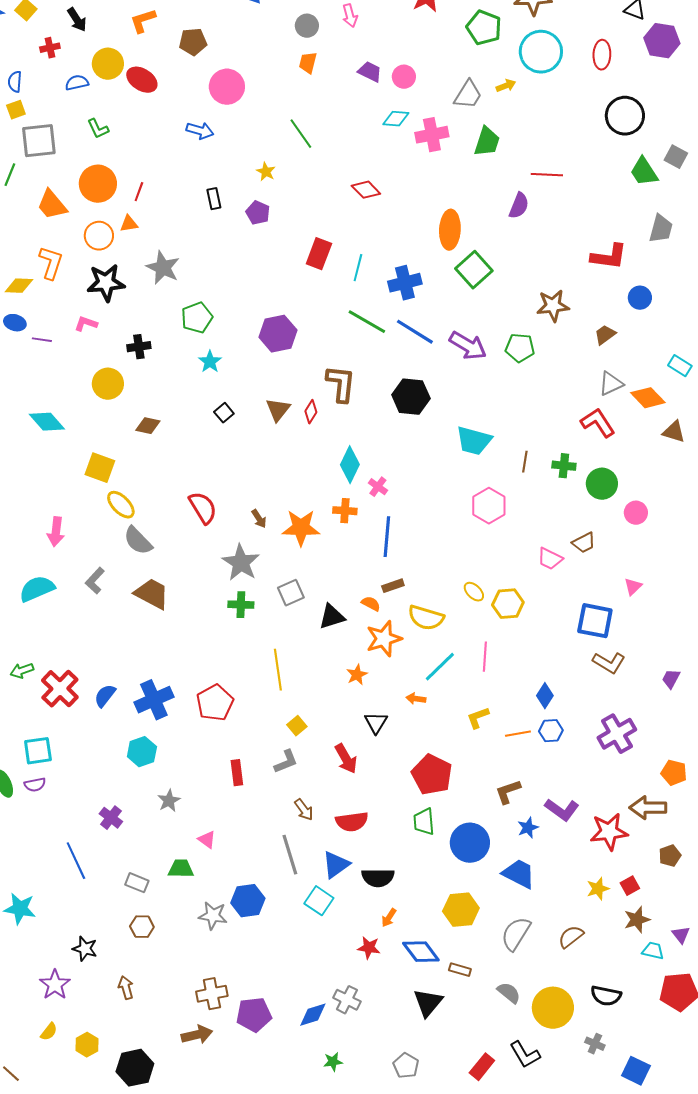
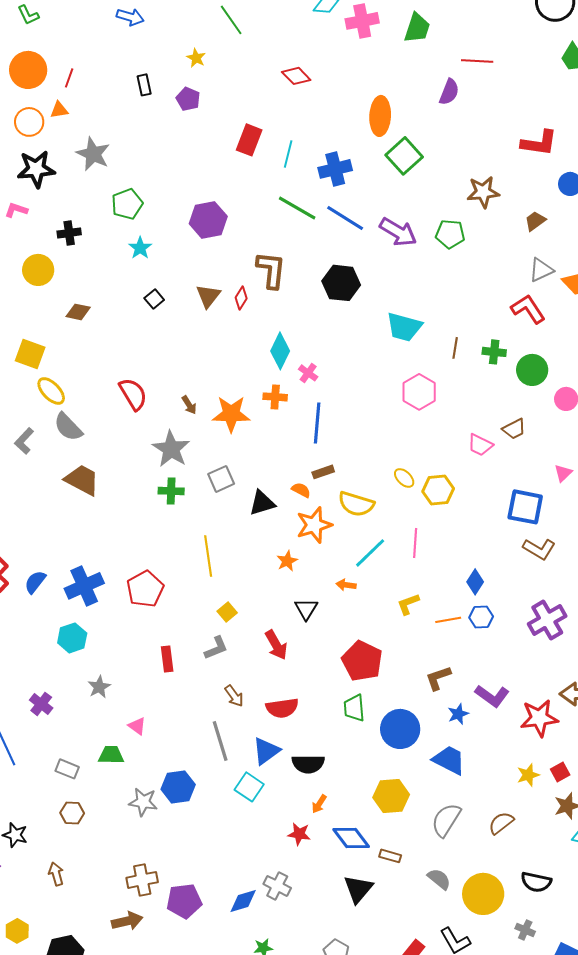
gray L-shape: (95, 581) -> (24, 441), moved

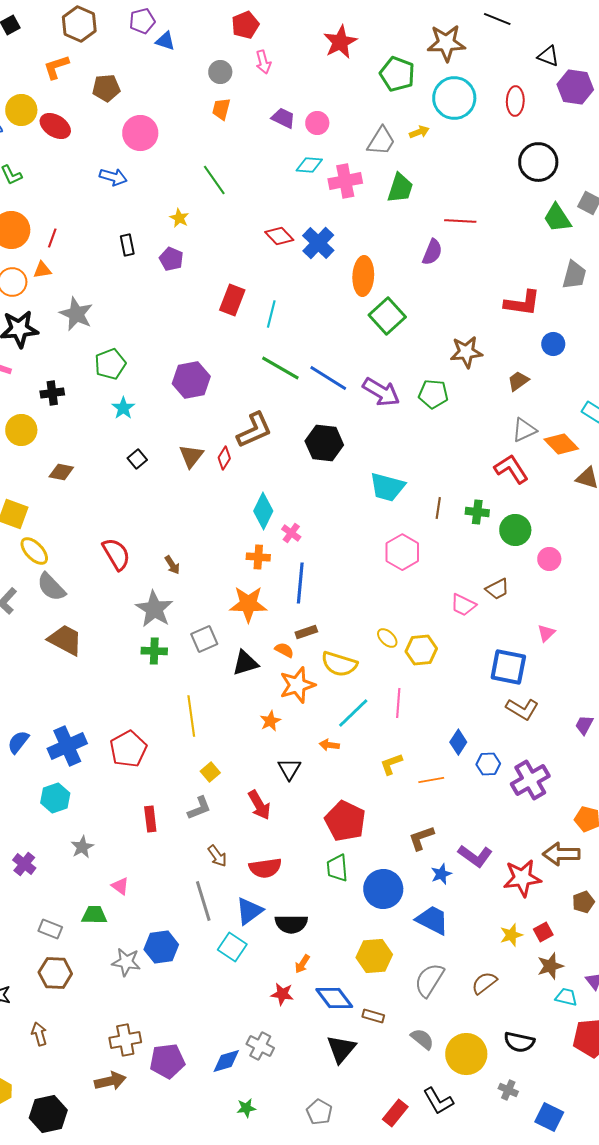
blue cross: (335, 169) -> (318, 243), moved, turned -32
brown L-shape: (271, 270) -> (254, 430), turned 60
orange star: (231, 414) -> (248, 604), moved
blue hexagon: (481, 617) -> (488, 764), moved
brown hexagon: (72, 813) -> (55, 973), size x1.4

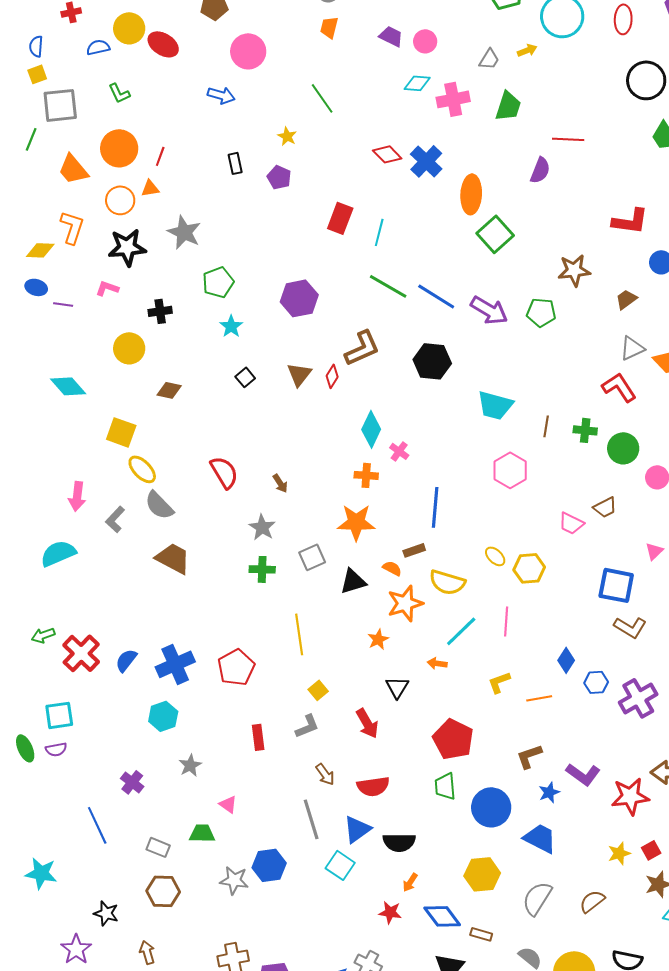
gray trapezoid: (381, 141) -> (489, 59), size x0.7
blue line: (300, 583) -> (435, 507), moved
gray star: (154, 609) -> (262, 527), size x0.7

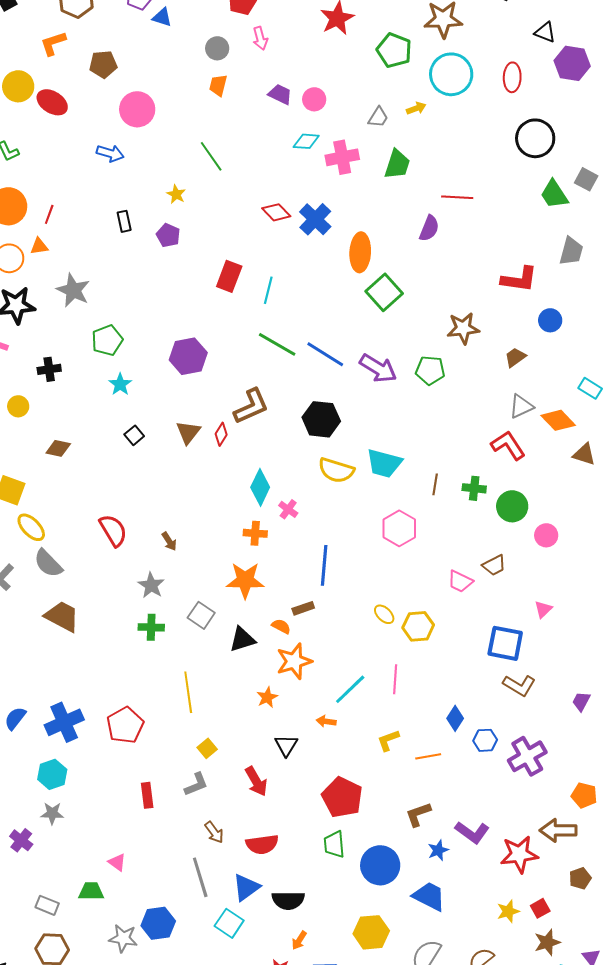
yellow circle: (129, 348) -> (18, 406), size x0.7
gray square: (312, 557) -> (201, 615), turned -32
yellow semicircle: (447, 582) -> (336, 470), moved
gray star: (190, 765) -> (52, 813), moved, turned 30

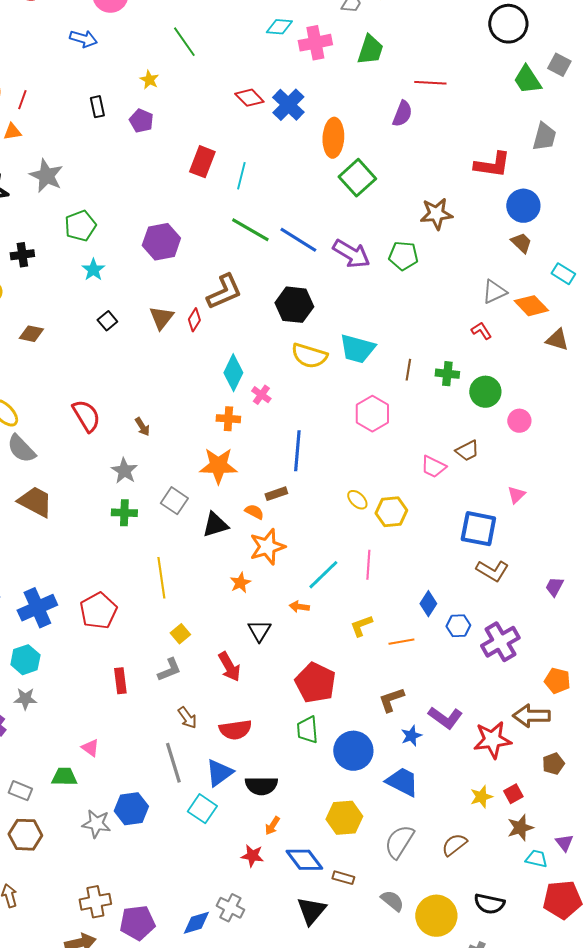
blue circle: (550, 320) -> (523, 206), size x1.4
brown trapezoid: (515, 357) -> (521, 243), moved, turned 80
red L-shape: (508, 445) -> (481, 331), size x0.6

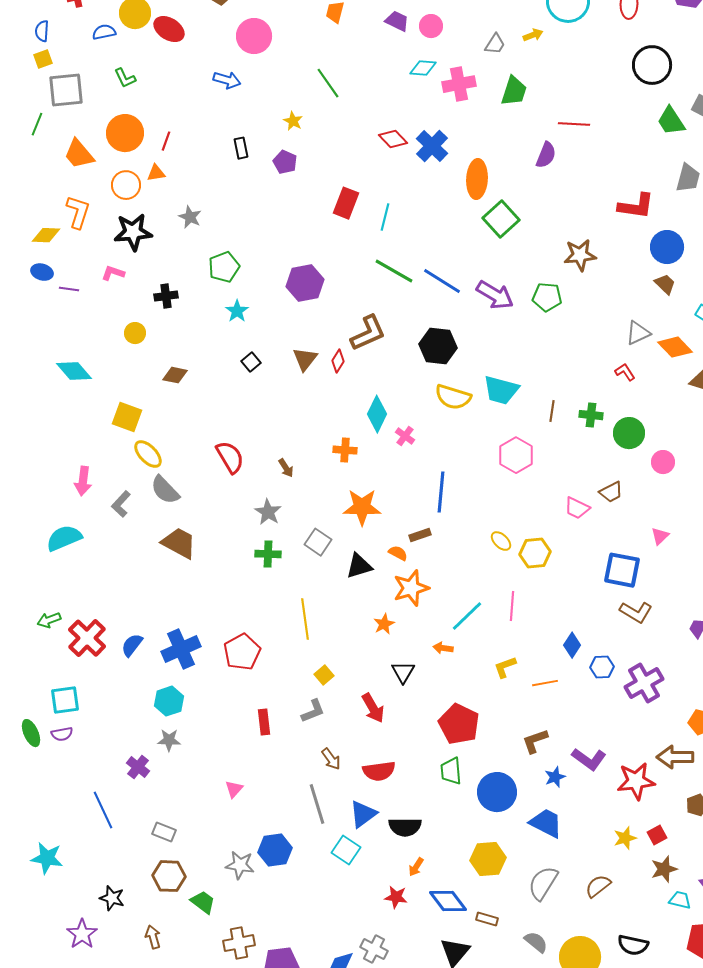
gray star: (46, 176) -> (190, 217), size x0.7
orange cross: (228, 419) -> (345, 450), moved
pink triangle: (90, 748) -> (234, 789), turned 36
green trapezoid: (64, 777) -> (203, 902), moved, turned 36

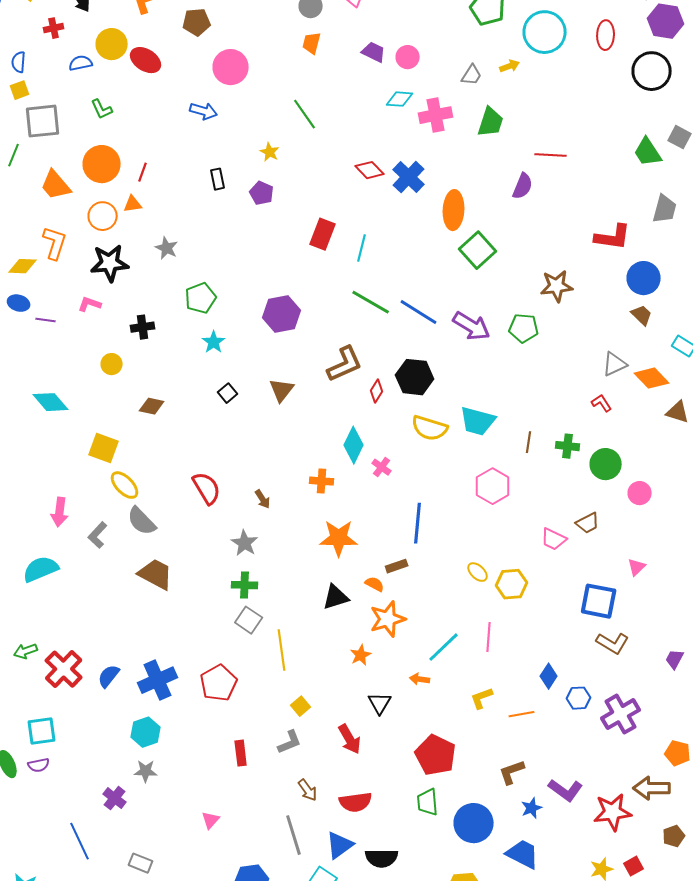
black circle: (652, 65) -> (652, 71), moved
red diamond: (338, 361) -> (377, 391), moved
gray square: (318, 542) -> (249, 620), moved

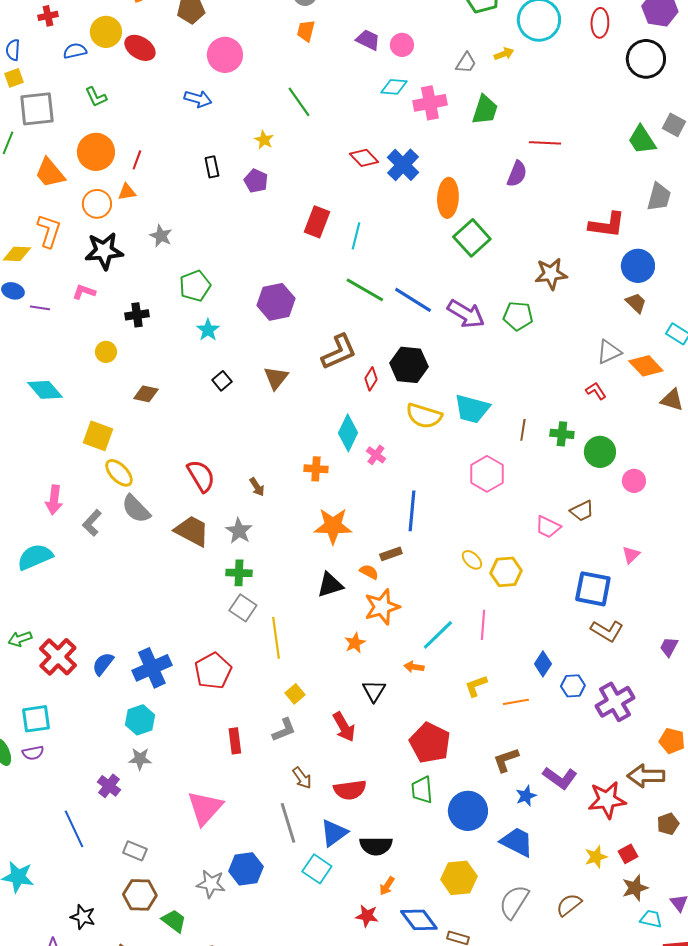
brown trapezoid: (156, 574) -> (192, 531), moved
pink triangle: (211, 820) -> (205, 808), size x2.0

